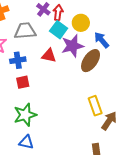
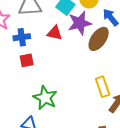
green star: (25, 115) -> (45, 98), moved, turned -30

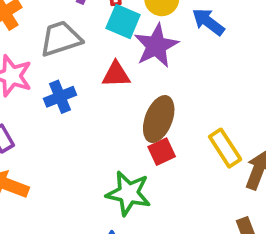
brown ellipse: (99, 39) -> (159, 119), moved
red square: (27, 60) -> (162, 152), moved

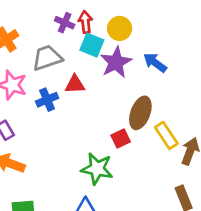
blue arrow: (208, 22) -> (155, 63), moved
red triangle: (116, 74) -> (75, 84), moved
brown ellipse: (159, 119) -> (140, 113), moved

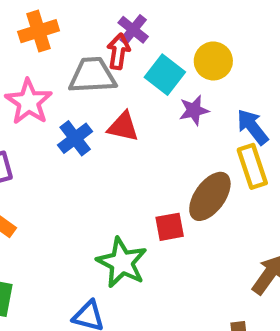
red arrow: (85, 22) -> (118, 51), moved
purple star: (116, 62) -> (194, 110), size x0.6
blue cross: (47, 100) -> (75, 138), turned -30
yellow rectangle: (166, 135) -> (252, 166), moved

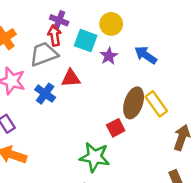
yellow rectangle: (252, 166) -> (156, 104), moved

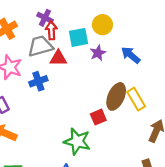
purple cross: (59, 20) -> (45, 18), moved
cyan square: (86, 41) -> (79, 37), turned -36
red triangle: (71, 78) -> (58, 58), moved
blue cross: (45, 94) -> (38, 81), turned 30

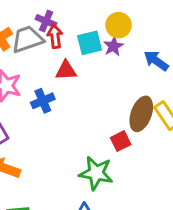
gray trapezoid: (40, 46) -> (27, 39), moved
purple star: (98, 53) -> (113, 46), moved

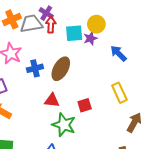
red triangle: (66, 70) -> (52, 100), moved
brown ellipse: (141, 114) -> (61, 69), moved

